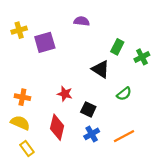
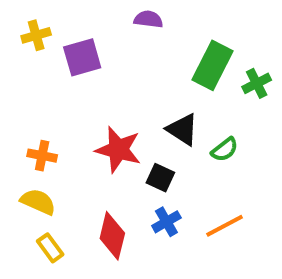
green rectangle: (117, 47) -> (213, 65), size x1.6
black triangle: (101, 69) -> (182, 130), moved
red star: (65, 94) -> (118, 150), size x1.6
red diamond: (57, 127) -> (112, 236), moved

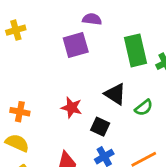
purple square: (82, 57) -> (76, 45), moved
green rectangle: (213, 65) -> (136, 50), turned -40
red star: (118, 150) -> (72, 108), size x0.7

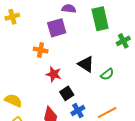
green rectangle: (136, 50) -> (100, 19), moved
orange cross: (20, 112) -> (41, 50), moved
black square: (100, 127) -> (67, 93), moved, turned 32

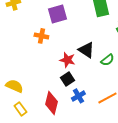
red star: (54, 74) -> (67, 60), moved

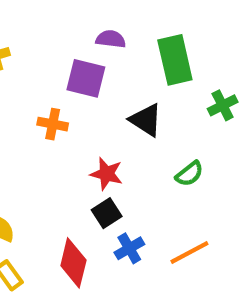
purple square: (57, 14) -> (86, 78), turned 30
black triangle: (86, 50) -> (146, 120), moved

